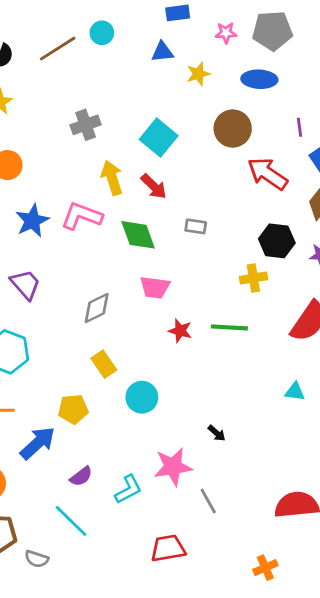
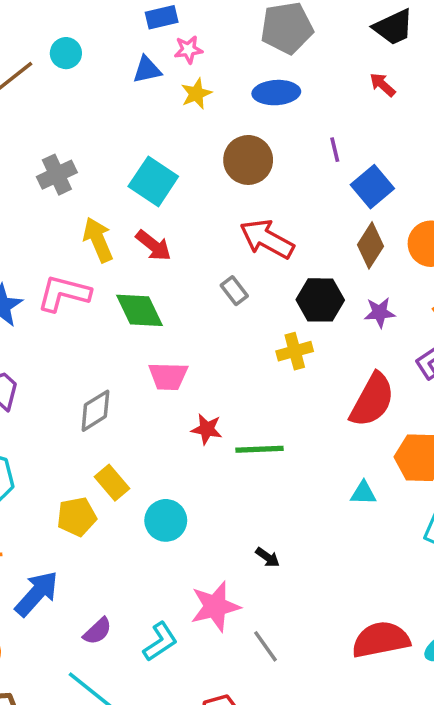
pink star: (226, 33) -> (188, 50), moved
red arrow: (268, 174) -> (267, 239), moved
gray rectangle: (196, 226) -> (234, 291), moved, turned 50
green line: (229, 327) -> (259, 449), moved
yellow pentagon: (73, 409) -> (77, 517), moved

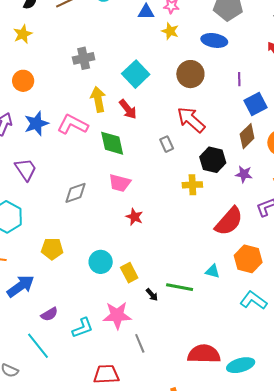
yellow star: (196, 94) -> (170, 31), turned 30
green line: (259, 449) -> (180, 287), moved
yellow rectangle: (112, 483) -> (129, 273), moved

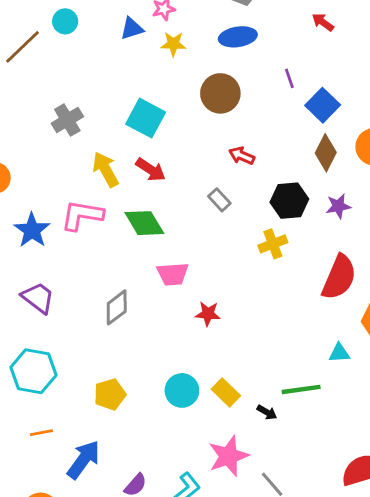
red arrow: (191, 120) -> (242, 156), size x0.6

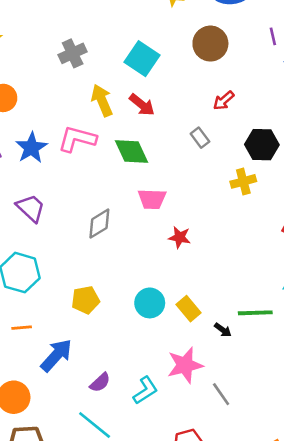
red arrow: (242, 156) -> (224, 100), turned -70

